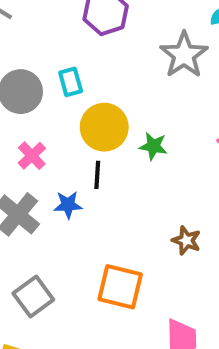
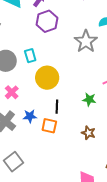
green star: (153, 146) -> (89, 99), moved
black line: (97, 175) -> (57, 107), moved
orange square: (120, 287) -> (49, 126), moved, size x0.7

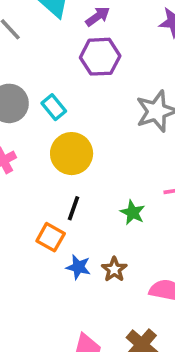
cyan rectangle: (30, 56) -> (54, 107), turned -40
blue star: (30, 116) -> (78, 267), moved

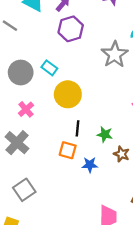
green star: (133, 213) -> (105, 134), moved
brown star: (114, 269) -> (122, 154), moved

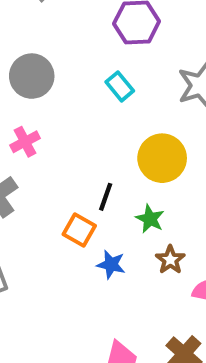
cyan rectangle: (49, 68) -> (120, 86), moved
yellow circle: (68, 94) -> (162, 158), moved

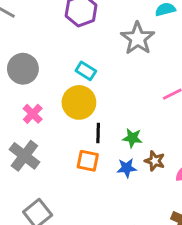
cyan rectangle: (120, 86) -> (86, 71), moved
yellow circle: (162, 158) -> (79, 102), moved
blue star: (111, 264) -> (127, 168), moved

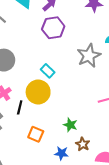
black line: (98, 133) -> (20, 107), moved
blue star: (127, 168) -> (61, 153), moved

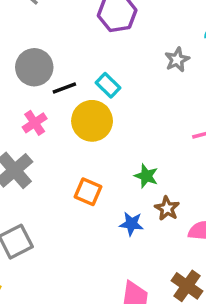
gray star: (89, 56) -> (177, 60), size x0.6
black line: (20, 107) -> (64, 88), moved, turned 56

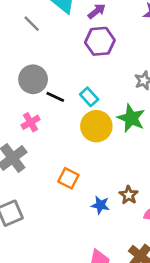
black line: (64, 88) -> (55, 97), turned 42
yellow circle: (92, 121) -> (96, 126), moved
green star: (146, 176) -> (131, 118), moved, size x1.5

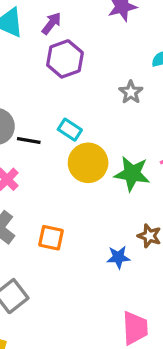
green star: (131, 118) -> (132, 174), moved
orange square: (68, 178) -> (51, 238), moved

